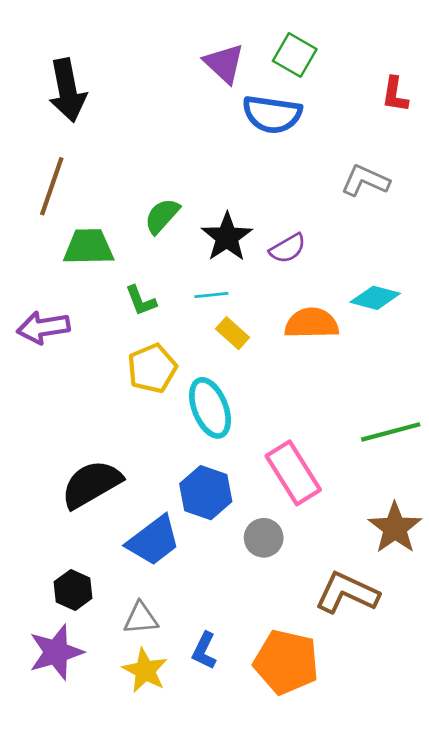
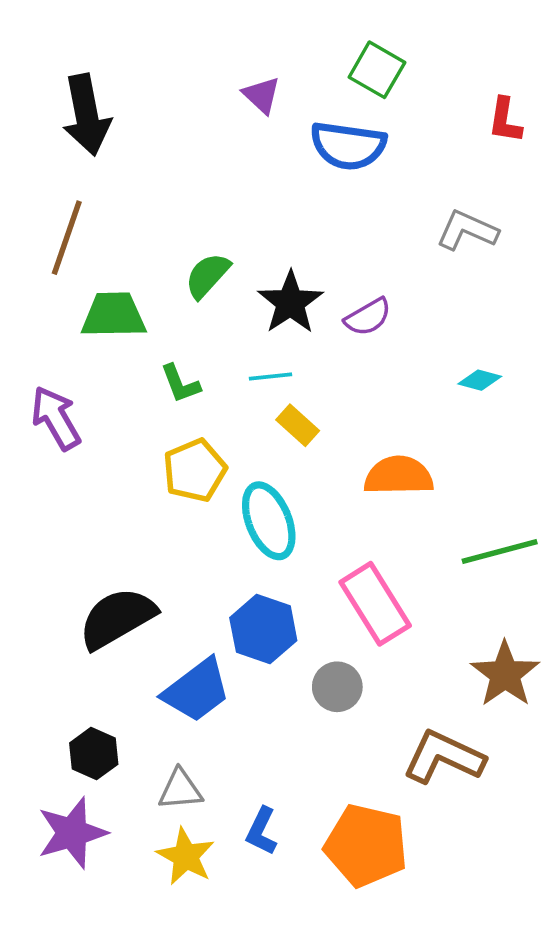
purple triangle: (224, 63) -> (262, 95), moved, size x0.7
cyan diamond: (375, 298) -> (480, 380), size x0.7
orange semicircle: (312, 323) -> (399, 476), moved
purple arrow: (43, 327) -> (56, 418), turned 69

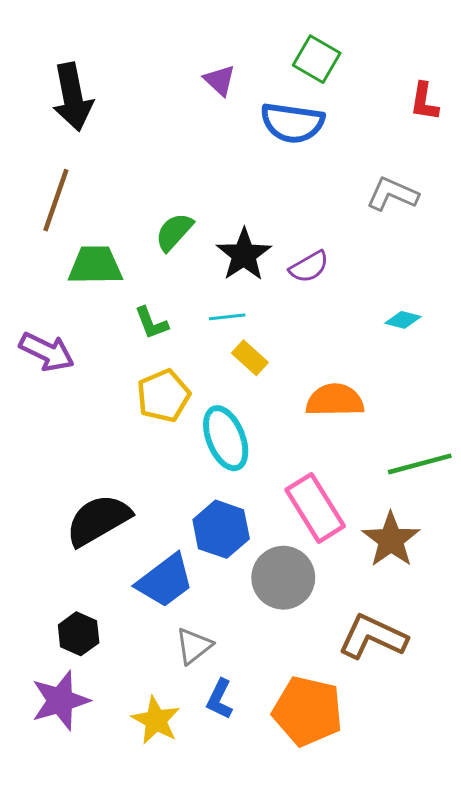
purple arrow: (56, 418) -> (47, 352), turned 146
brown star: (505, 674) -> (391, 540), moved
gray circle: (337, 687) -> (283, 578), size x1.5
gray triangle: (180, 790) -> (194, 646), moved, turned -33

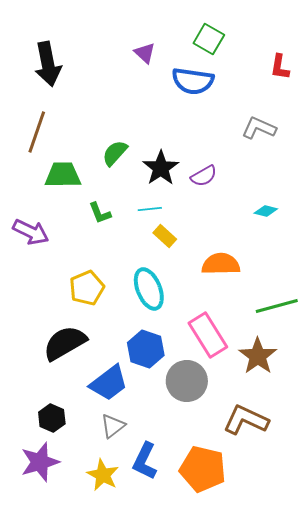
yellow pentagon: (163, 396) -> (87, 288), moved
gray triangle: (194, 646) -> (113, 426), moved
blue L-shape: (220, 699) -> (145, 461), size x1.4

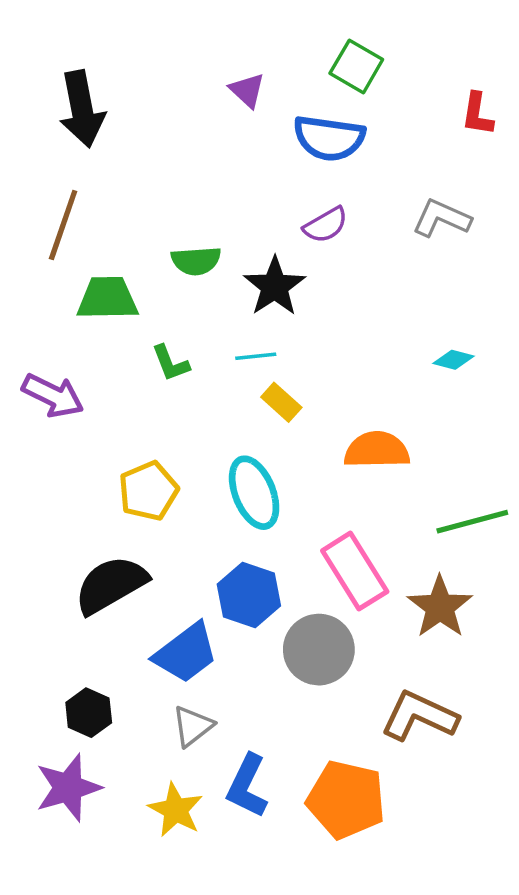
green semicircle: (115, 153) -> (196, 261), turned -136
purple semicircle: (204, 176) -> (326, 225), moved

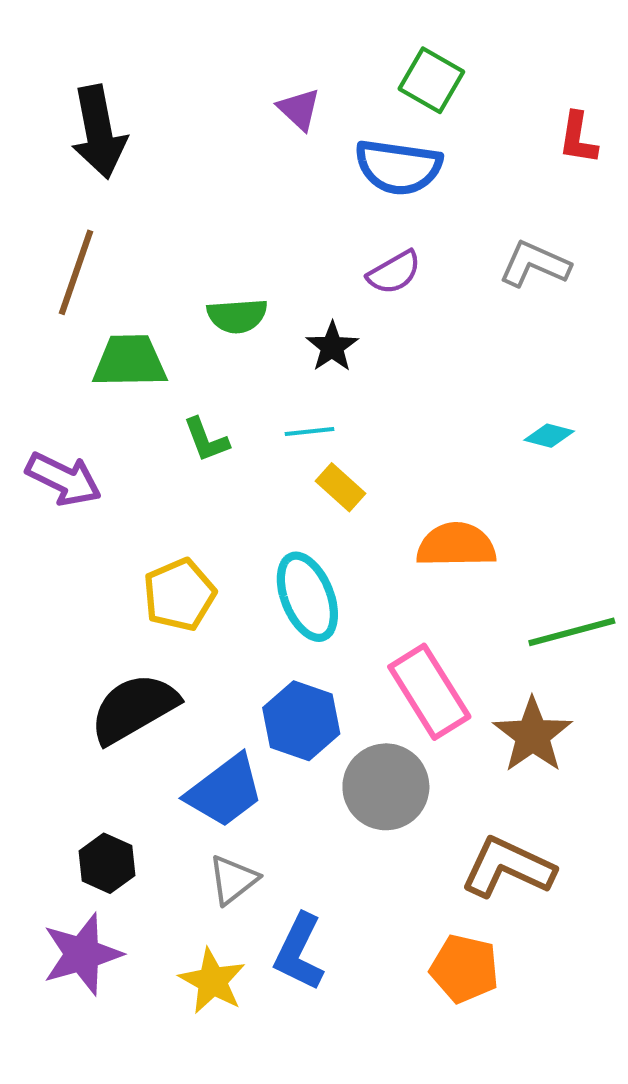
black star: (275, 286) -> (332, 347), size x0.7
orange pentagon: (346, 800) -> (464, 969), moved, size x0.7

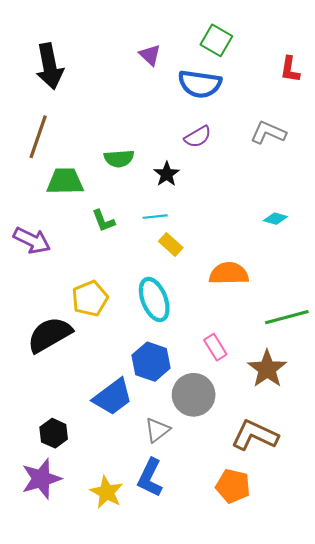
pink rectangle: (429, 692) -> (215, 347), size x0.6
black semicircle: (134, 708) -> (50, 335), moved
gray triangle: (233, 880) -> (157, 430), moved

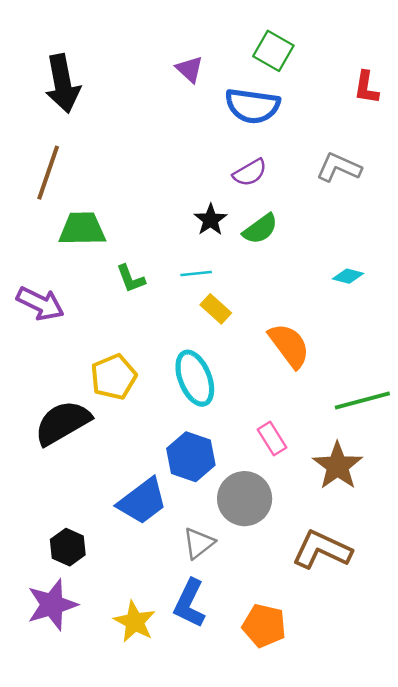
green semicircle: (119, 159) -> (260, 229), moved, turned -32
orange semicircle: (229, 274) -> (289, 345), turned 54
orange pentagon: (233, 486) -> (264, 626), moved

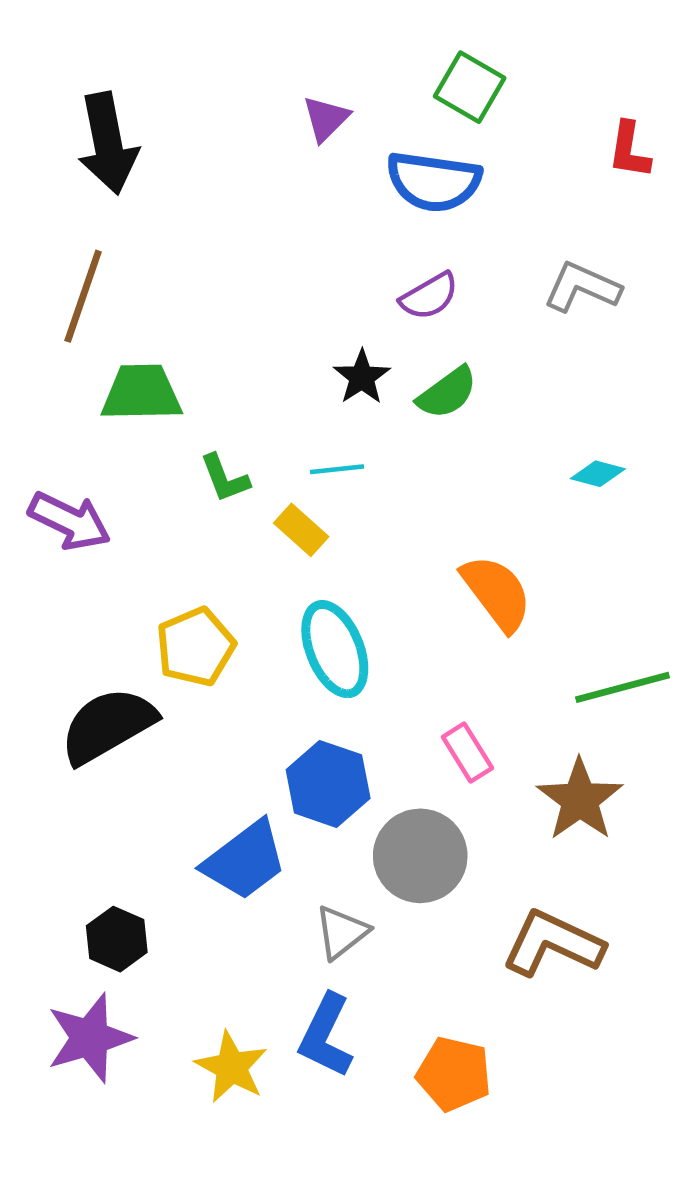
purple triangle: (190, 69) -> (326, 119), turned 32
yellow rectangle: (216, 309) -> (301, 530), moved

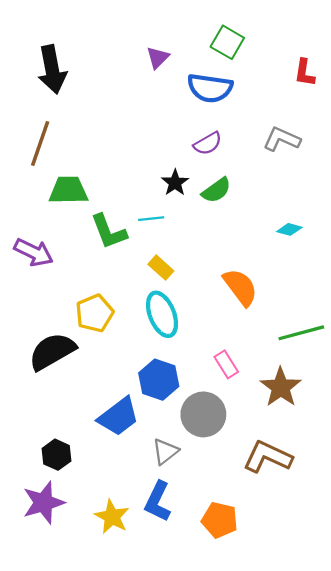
cyan line: (337, 469) -> (151, 219), moved
green L-shape: (225, 478) -> (109, 232), size x1.5
yellow rectangle: (301, 530) -> (161, 268), moved

